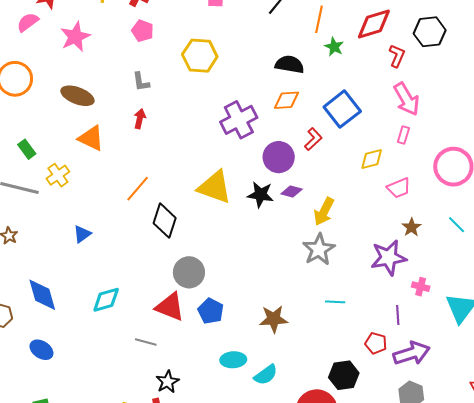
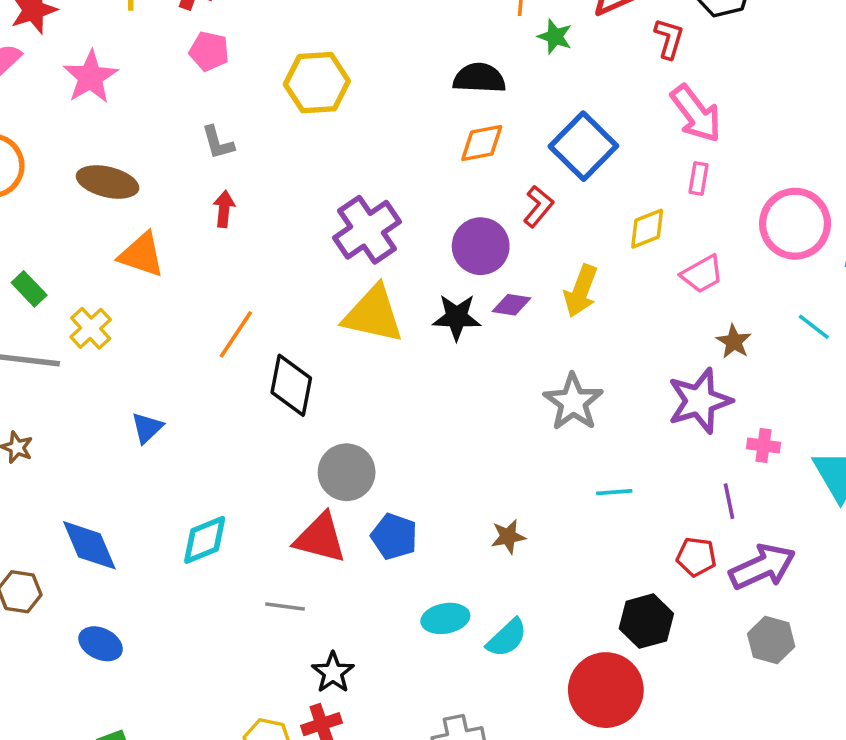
purple cross: (239, 120) -> (367, 230), moved
yellow arrow: (324, 212) -> (581, 291), moved
brown star: (274, 319) -> (508, 537), size x0.7

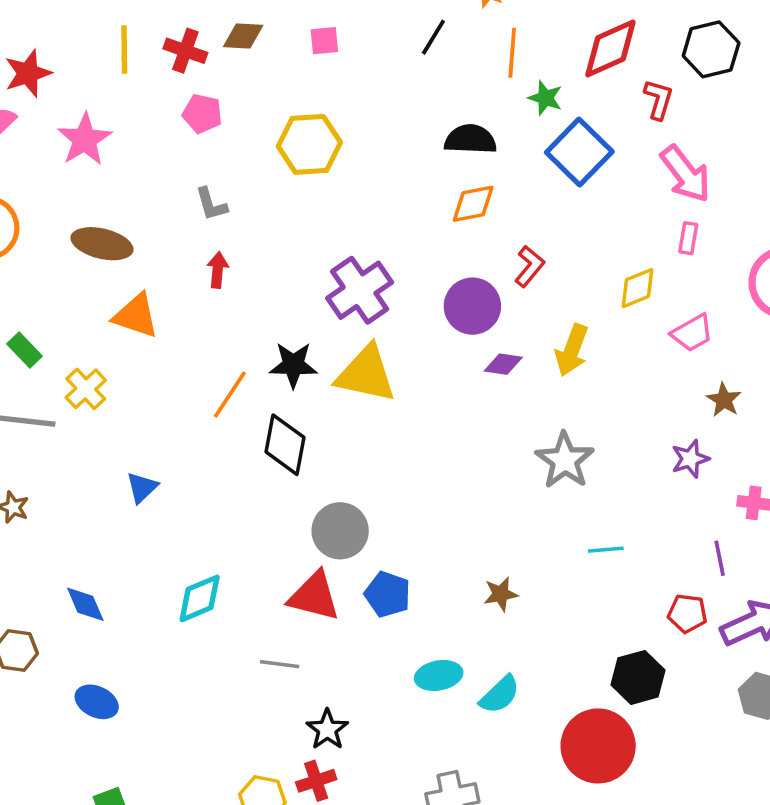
blue square: (583, 146) -> (579, 152), moved
black star: (457, 317) -> (293, 365), moved
purple star: (700, 401) -> (690, 459), size x0.6
blue diamond: (89, 545) -> (85, 604), size x0.7

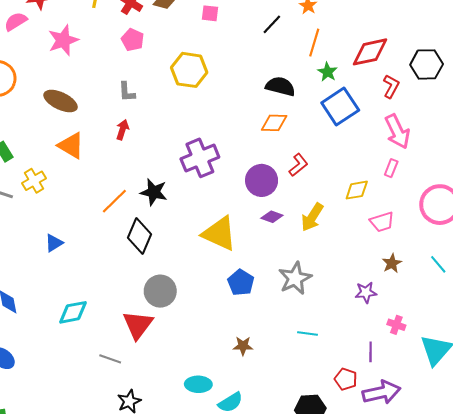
yellow triangle: (366, 374) -> (219, 234), moved
blue pentagon: (388, 594) -> (241, 283), moved
red triangle: (314, 596) -> (138, 325), turned 40

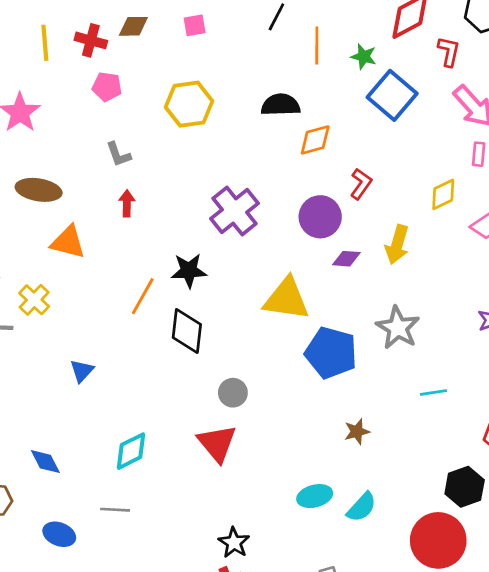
orange line: (314, 43) -> (317, 45), moved
black semicircle: (280, 86) -> (281, 105), moved
blue pentagon: (241, 283) -> (331, 353), size x1.5
gray circle: (160, 291) -> (233, 393), size x0.7
gray line: (110, 359) -> (115, 510), moved

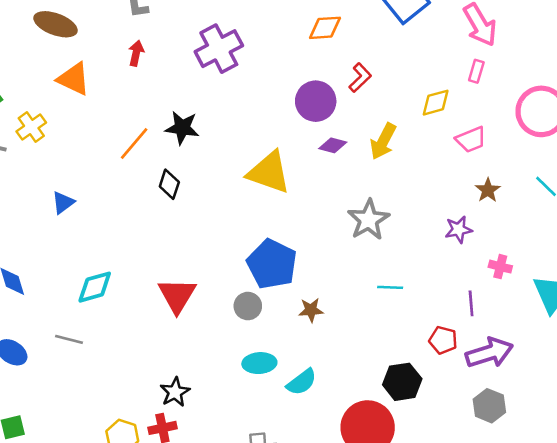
purple cross: (235, 211) -> (219, 49), moved
black diamond: (187, 331) -> (169, 184), size x0.7
blue pentagon: (331, 353) -> (272, 264), moved
gray circle: (233, 393) -> (248, 306), moved

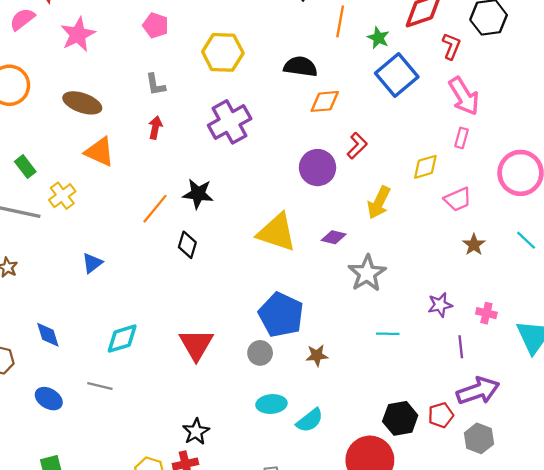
purple diamond: (333, 145) -> (334, 237), moved
purple star: (459, 230) -> (440, 305), moved
red pentagon: (443, 340) -> (441, 415), moved, turned -30

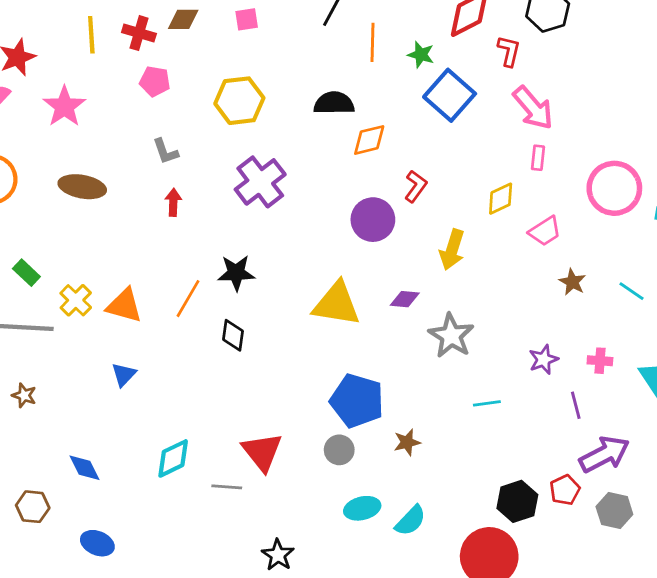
orange triangle: (100, 152) -> (124, 305), moved
cyan line: (526, 240) -> (632, 291), moved
gray line: (100, 386) -> (227, 487), moved

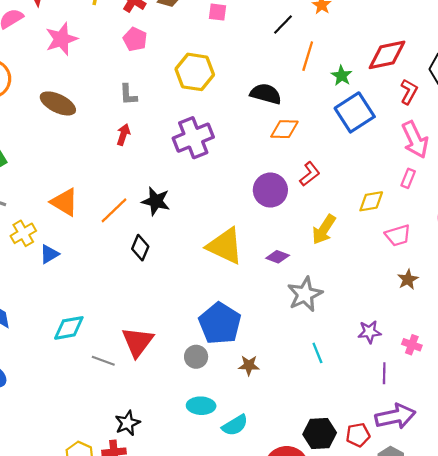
yellow cross: (76, 300) -> (23, 233), moved
cyan line: (487, 403) -> (317, 353), turned 60

